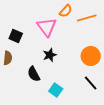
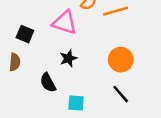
pink triangle: (47, 27) -> (65, 23), turned -35
cyan square: (56, 90) -> (76, 103), turned -32

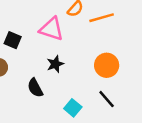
cyan square: (76, 103) -> (73, 108), moved, turned 36

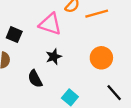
black line: (107, 99) -> (114, 93), moved

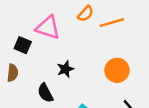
pink triangle: (50, 24) -> (48, 28), moved

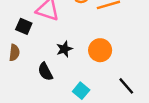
orange circle: (117, 70) -> (100, 50), moved

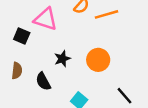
brown semicircle: (14, 53) -> (17, 71), moved

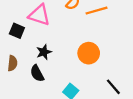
black star: (62, 59) -> (44, 52), moved

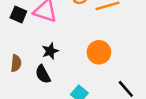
black square: (17, 31) -> (18, 14), moved

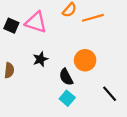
black semicircle: (43, 74) -> (66, 77), moved

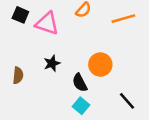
orange line: (93, 18) -> (123, 19), moved
black square: (11, 26) -> (20, 15), moved

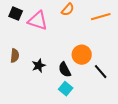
black star: (52, 63) -> (39, 66), moved
brown semicircle: (18, 75) -> (15, 56), moved
black line: (127, 101) -> (101, 72), moved

